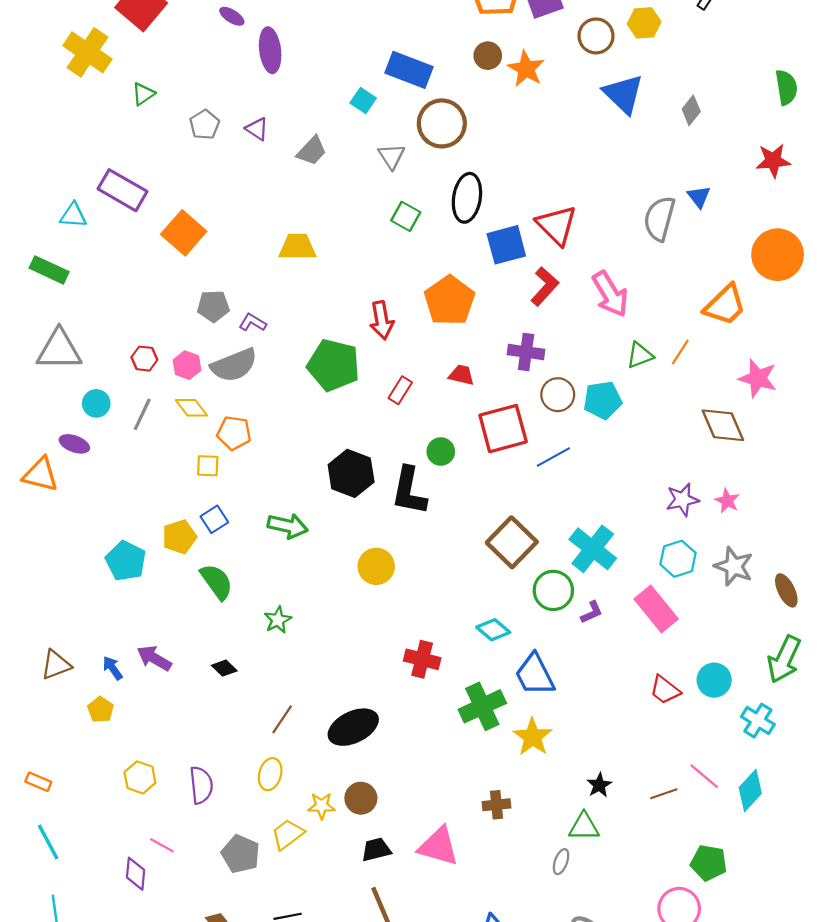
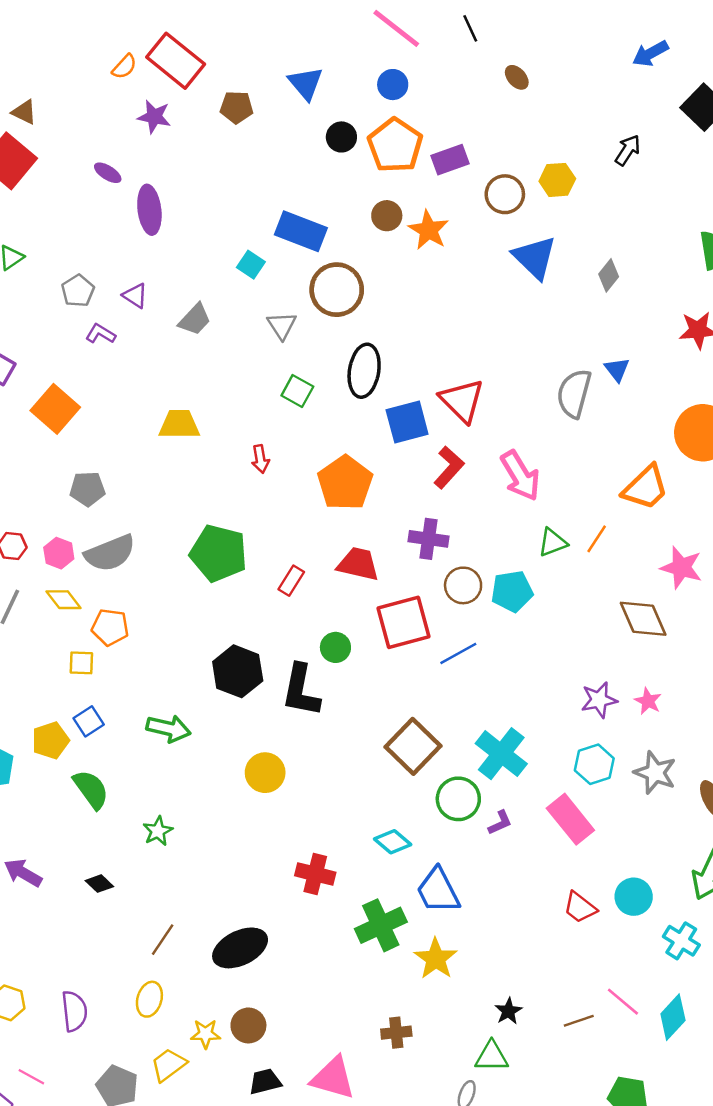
red arrow: (382, 320) -> (260, 459), moved, size x0.7
purple L-shape: (253, 322) -> (101, 334), moved
red trapezoid: (462, 375) -> (358, 564), size x1.5

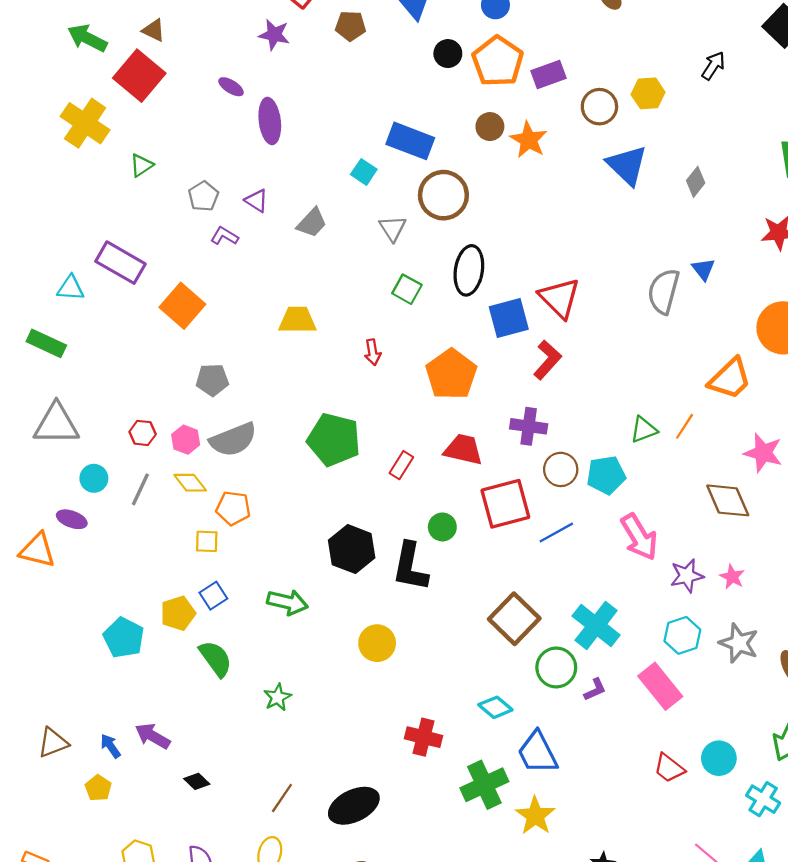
pink arrow: (520, 476) -> (639, 537), moved
black diamond: (99, 884) -> (197, 781), moved

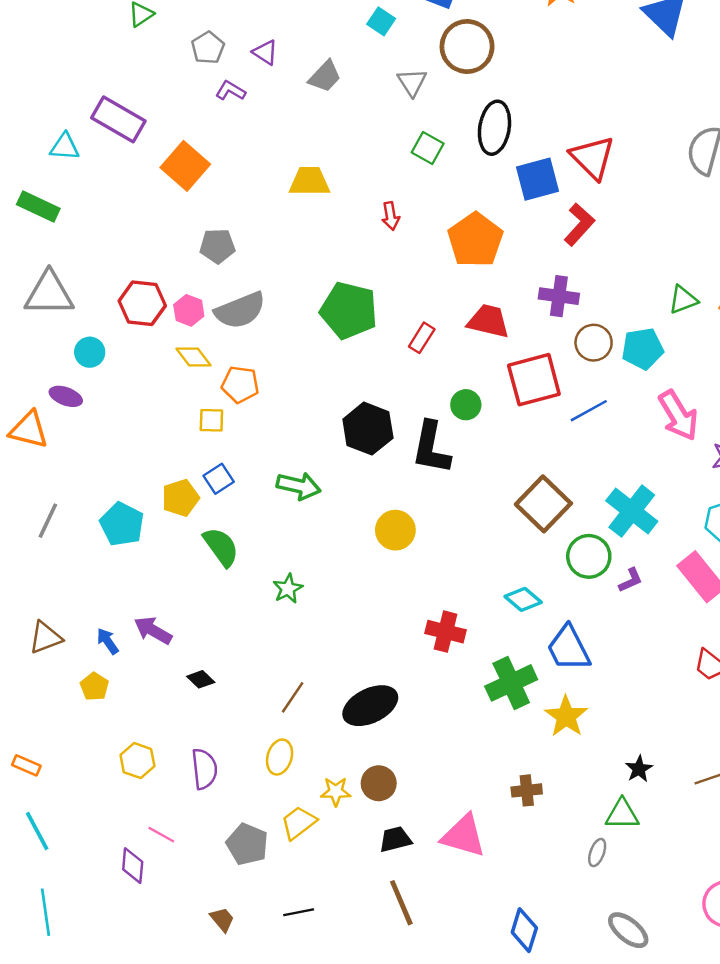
red hexagon: (143, 433) -> (142, 303), size x1.6
gray line: (140, 489) -> (48, 521), moved

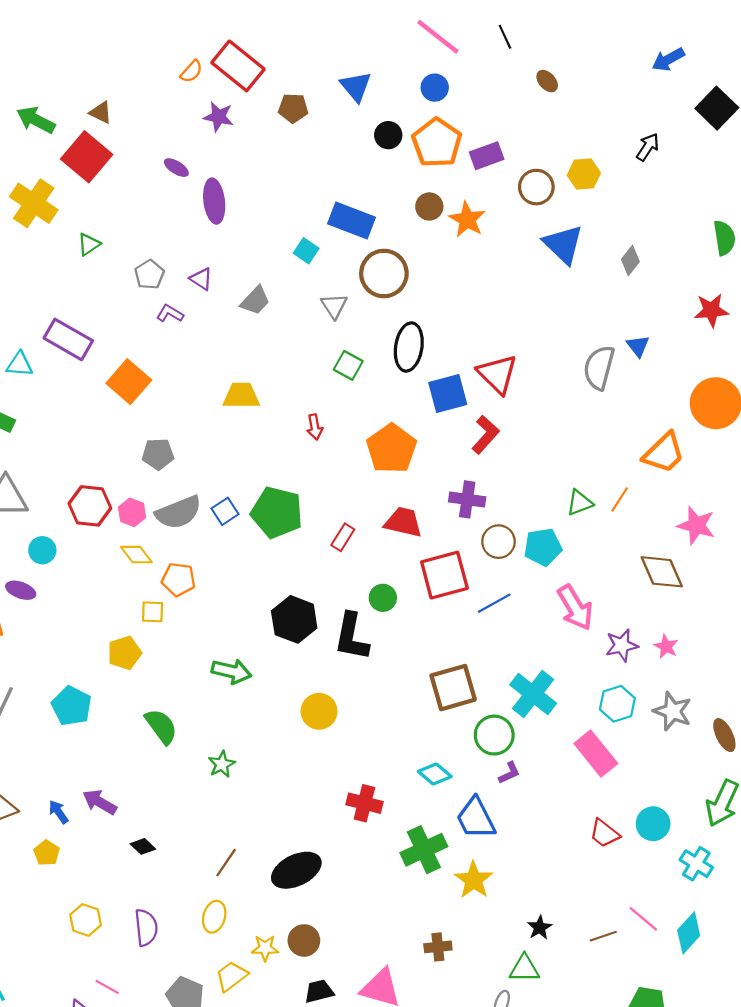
blue square: (219, 479) -> (225, 511), moved
yellow pentagon: (180, 498) -> (124, 653), moved
brown square: (543, 504) -> (453, 688), turned 30
purple L-shape: (631, 580) -> (509, 773), moved

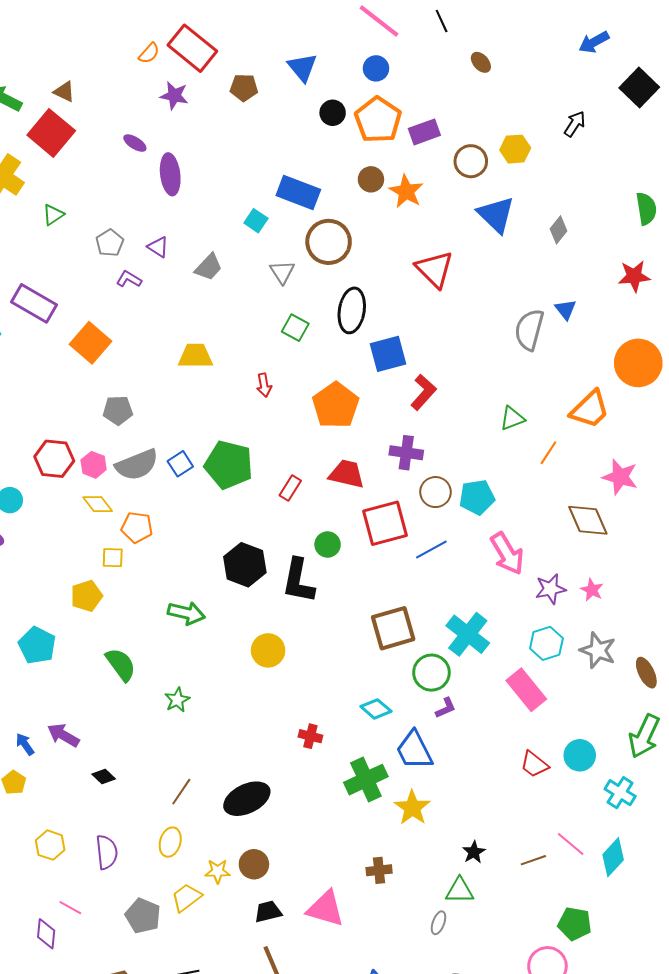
red triangle: (497, 374) -> (434, 269), moved
green triangle: (580, 503) -> (512, 418), moved
red cross: (364, 803) -> (310, 736), size x0.7

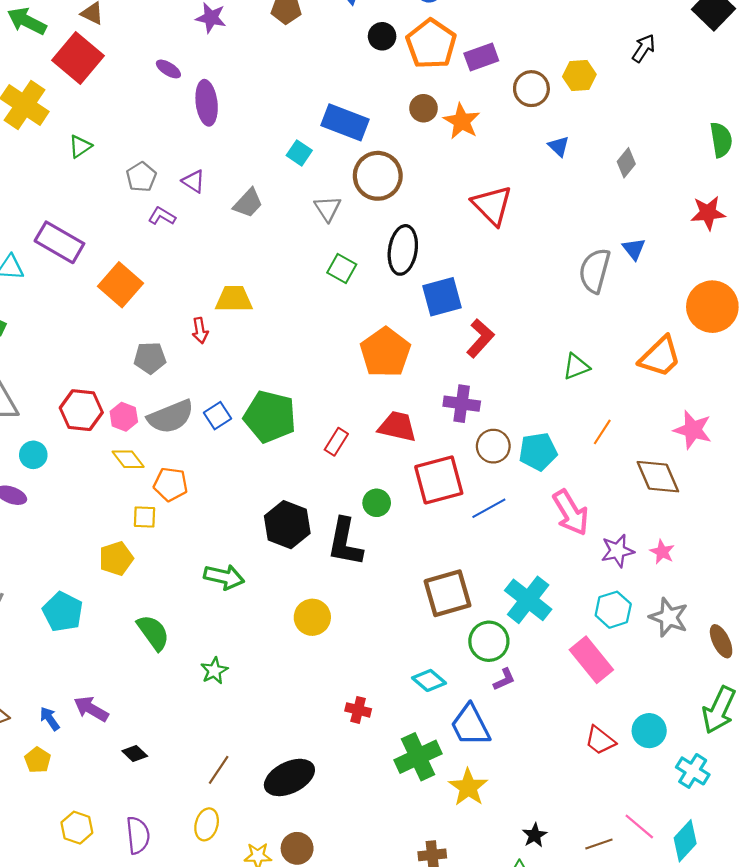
blue triangle: (496, 215) -> (559, 146), size x0.5
red arrow: (264, 385) -> (200, 331), moved
orange line: (548, 453) -> (602, 432), moved

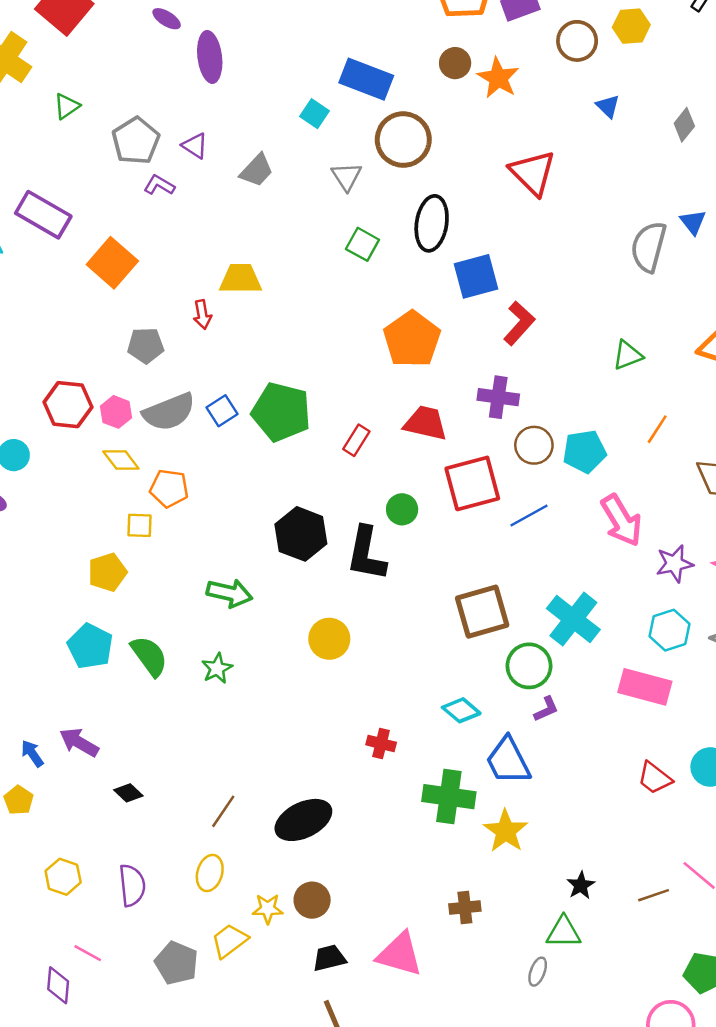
gray pentagon: (141, 177) -> (136, 141), size x1.4
cyan pentagon: (63, 612) -> (90, 646), moved
pink rectangle: (591, 660) -> (645, 687), turned -36
green star: (214, 671) -> (217, 668), moved
green cross: (418, 757) -> (449, 797), turned 33

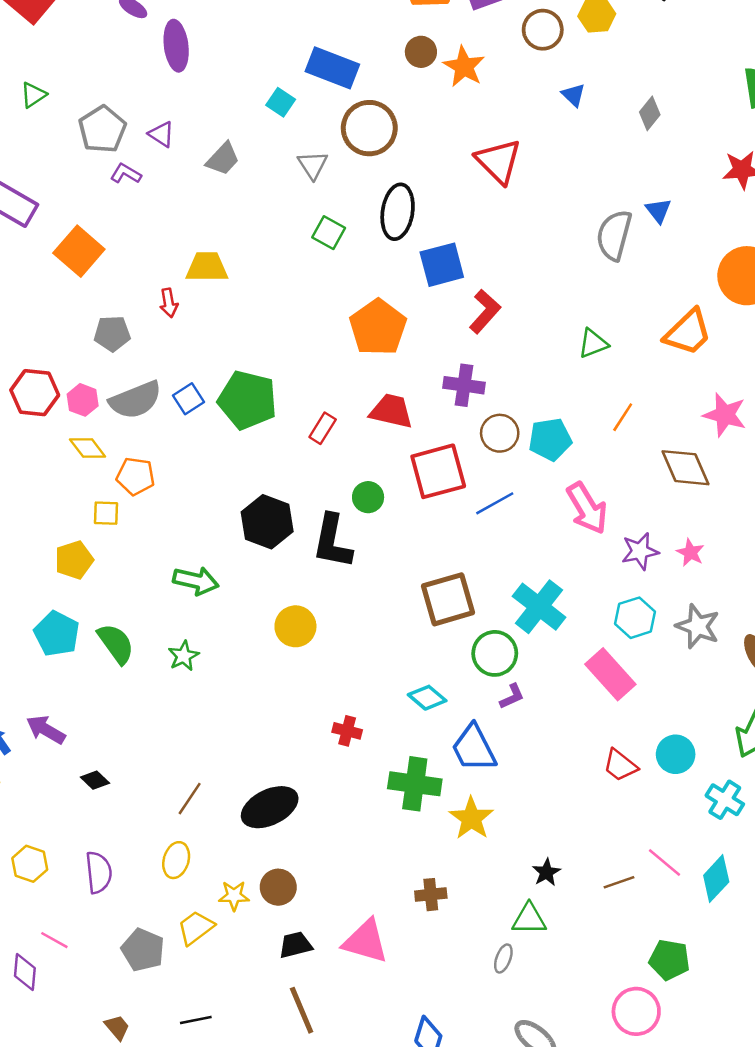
pink rectangle: (645, 687) -> (610, 674), turned 33

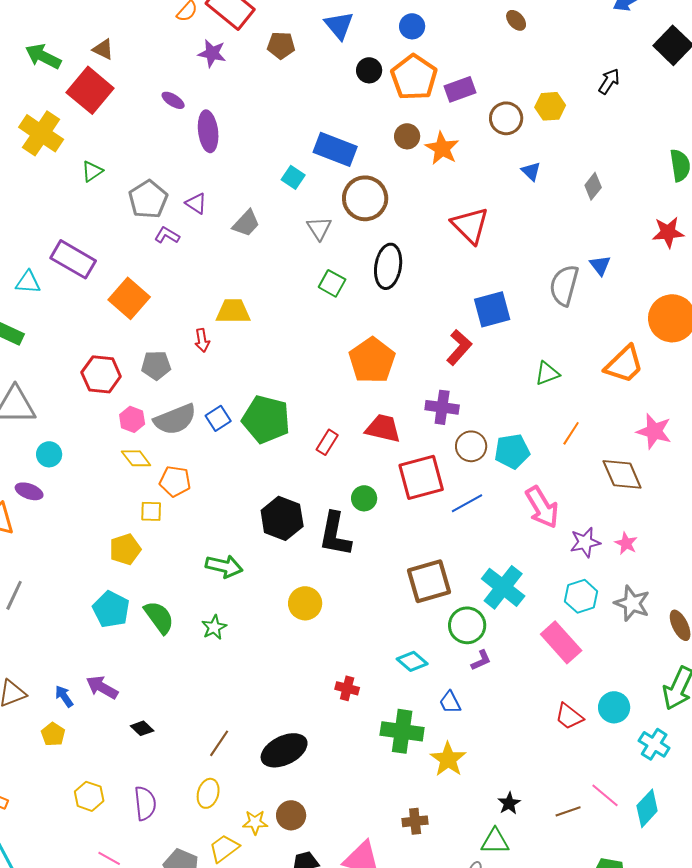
blue square: (442, 265) -> (492, 309), moved
red hexagon: (35, 393) -> (101, 374), moved
blue trapezoid: (474, 748) -> (450, 702), size x0.6

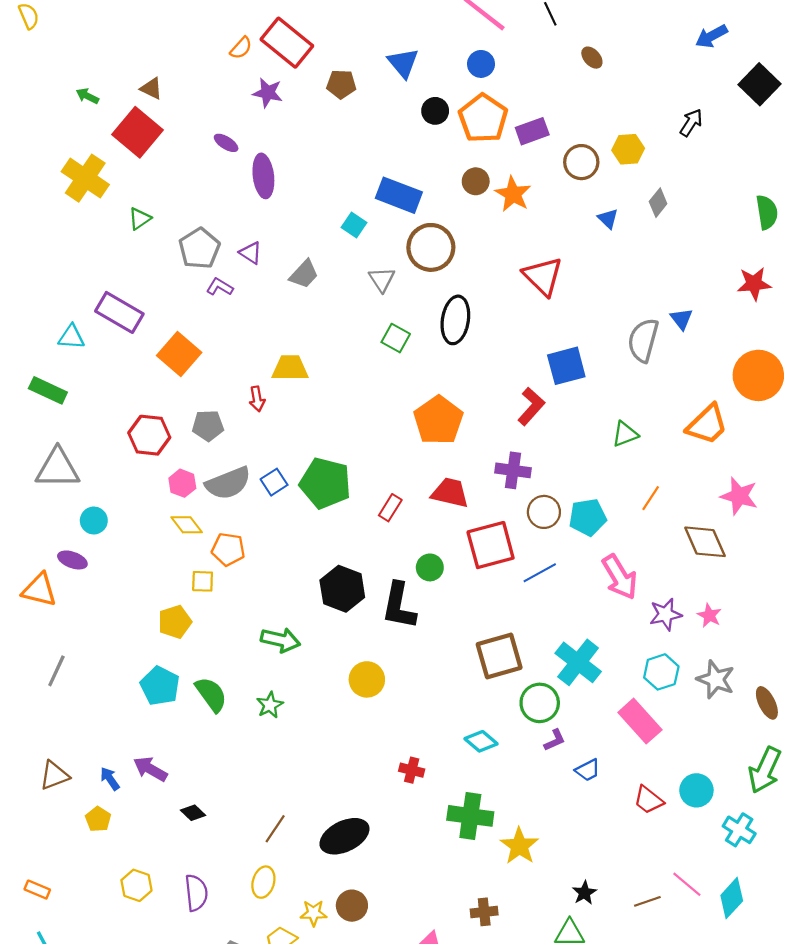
green arrow: (43, 56) -> (87, 96), size x0.6
gray diamond: (593, 186) -> (658, 203), moved
blue trapezoid: (450, 702) -> (588, 770), moved, turned -90

